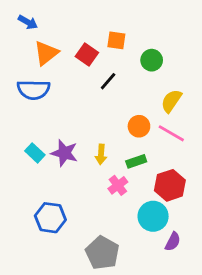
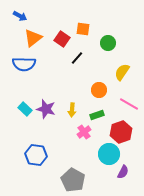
pink line: (171, 133) -> (129, 104), moved

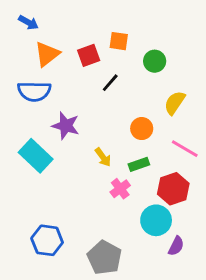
red square: (62, 39) -> (89, 55), turned 35
cyan rectangle: (25, 109) -> (36, 156), size x1.6
purple star: (46, 109) -> (66, 126), moved
yellow arrow: (72, 110) -> (103, 157), turned -40
blue hexagon: (36, 155) -> (47, 240), moved

